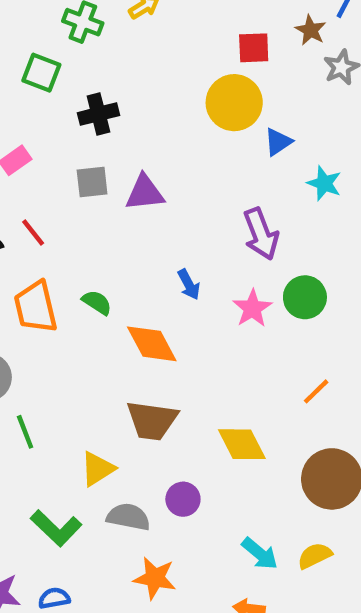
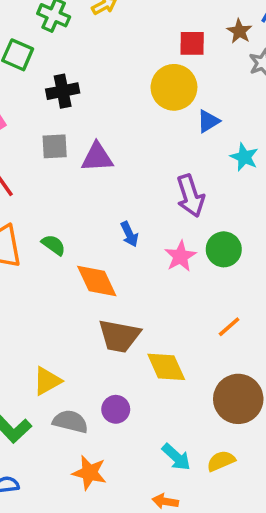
brown trapezoid: (152, 420) -> (119, 336), moved

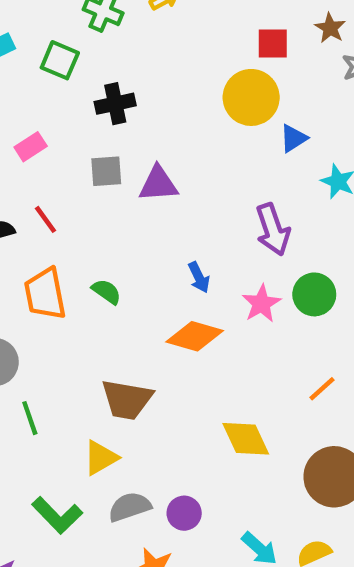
orange diamond: (97, 281) -> (195, 336), moved, turned -48
brown trapezoid: (119, 336) -> (127, 400), moved
purple circle: (116, 409) -> (184, 513), moved
gray semicircle: (70, 422) -> (130, 507), turned -32

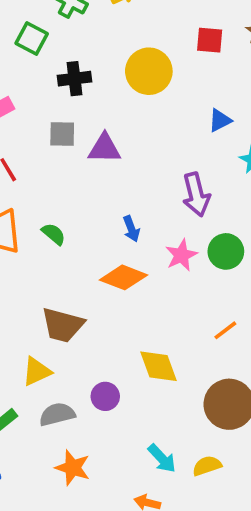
yellow circle: (251, 97) -> (149, 71), moved
purple circle: (184, 513) -> (105, 396), moved

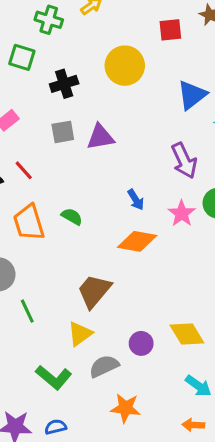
blue triangle: (220, 120) -> (192, 95), size x1.5
brown trapezoid: (63, 325) -> (94, 291), turned 126
yellow diamond: (159, 366) -> (187, 334), moved

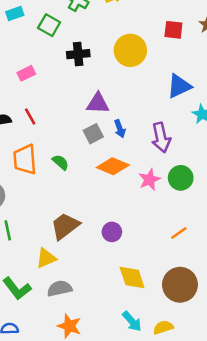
gray square: (63, 132) -> (93, 134), moved, turned -30
blue arrow: (136, 200) -> (120, 129), moved
orange diamond: (137, 241) -> (113, 166), moved
purple circle: (141, 343) -> (112, 232), moved

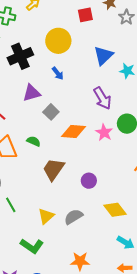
black cross: (78, 54) -> (20, 56), size x1.4
purple triangle: (98, 103) -> (32, 93), moved
blue arrow: (120, 129) -> (58, 73), moved
brown trapezoid: (65, 226) -> (53, 169), moved
gray semicircle: (60, 288) -> (74, 217), moved

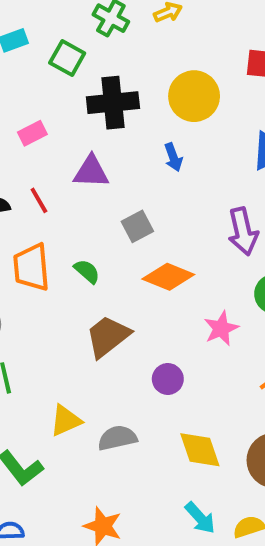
purple triangle: (32, 93) -> (91, 172), moved
pink star: (104, 132) -> (221, 328), moved

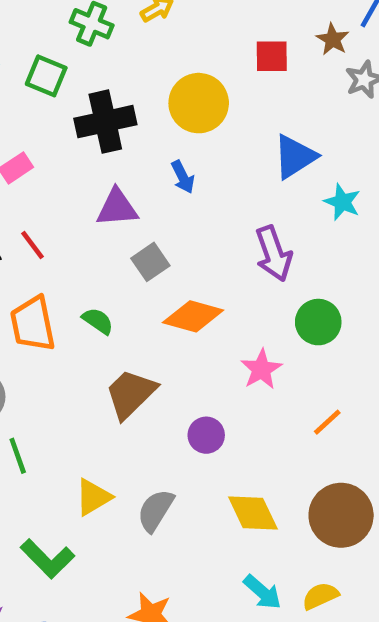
purple triangle: (91, 172) -> (117, 208), moved
gray semicircle: (117, 438) -> (156, 510), turned -39

